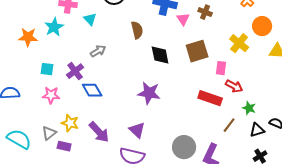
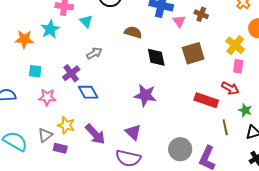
brown semicircle: (137, 30) -> (133, 32), turned -60
pink rectangle: (221, 68) -> (238, 66), moved
cyan square: (47, 69) -> (35, 71), moved
brown line: (229, 125) -> (225, 127), turned -49

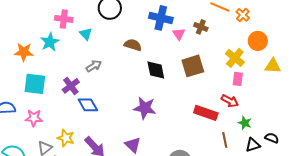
cyan square: (35, 71) -> (35, 84), size x1.6
pink star: (47, 97) -> (34, 118), moved

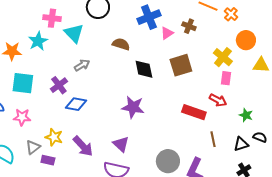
blue cross: (161, 18) -> (149, 17), turned -35
cyan triangle: (86, 34) -> (74, 33), size x1.5
pink triangle: (179, 34) -> (167, 33), turned 32
blue diamond: (88, 105) -> (76, 104), turned -50
green star: (245, 123) -> (246, 115), moved

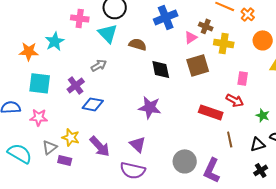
pink cross: (52, 18) -> (80, 18), moved
cyan triangle: (74, 33) -> (108, 33), moved
pink triangle: (167, 33) -> (191, 37), moved
yellow cross: (223, 57) -> (224, 43), moved, turned -30

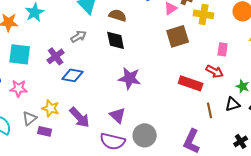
black diamond: (161, 69) -> (116, 40), moved
black triangle: (258, 144) -> (233, 104), moved
gray circle: (185, 161) -> (145, 135), moved

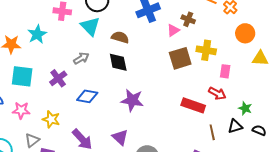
yellow cross: (204, 14) -> (206, 50), moved
blue diamond: (73, 75) -> (87, 96), moved
yellow star: (51, 108) -> (51, 119), moved

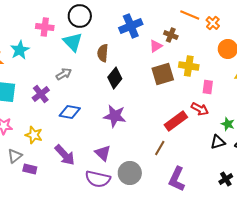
brown semicircle: (120, 37) -> (103, 53), turned -102
black diamond: (118, 62) -> (115, 78), moved, turned 50
red rectangle: (193, 105) -> (176, 121), turned -55
brown line: (212, 132) -> (160, 148), moved, turned 42

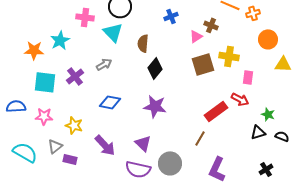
orange cross: (213, 23) -> (253, 13), turned 32
blue cross: (131, 26) -> (171, 16), size x0.6
purple cross: (41, 94) -> (75, 76), moved

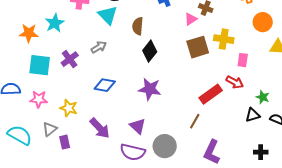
purple rectangle: (70, 159) -> (65, 142), turned 64
black cross: (266, 169) -> (261, 152), turned 32

